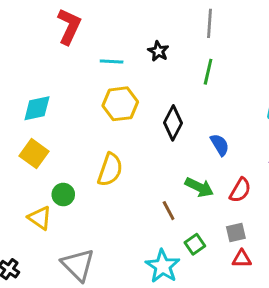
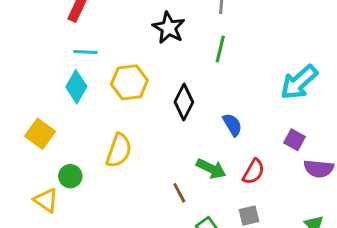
black star: (158, 51) -> (169, 28), size x1.5
cyan line: (112, 61) -> (85, 52), moved
cyan diamond: (37, 108) -> (76, 87), moved, turned -48

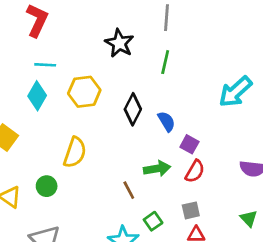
blue semicircle: (232, 125) -> (167, 121), moved
purple square: (294, 140) -> (189, 144), moved
green arrow: (211, 169) -> (157, 169), turned -35
green circle: (70, 176) -> (47, 186), moved

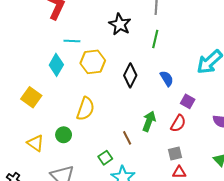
cyan line: (45, 65) -> (72, 41), moved
blue semicircle: (167, 121) -> (167, 79), moved
purple square: (189, 144) -> (188, 101), moved
green arrow: (157, 169) -> (149, 121), turned -60
green square: (153, 221) -> (105, 158), moved

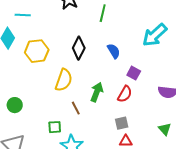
yellow hexagon: (93, 62) -> (37, 51), moved
yellow semicircle: (85, 109) -> (64, 80), moved
green square: (105, 158) -> (55, 127), turned 32

